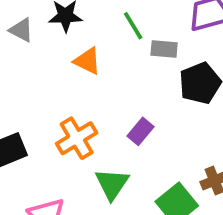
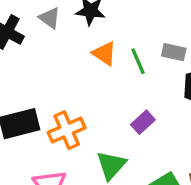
green line: (133, 26) -> (138, 61), moved
orange cross: (77, 138) -> (67, 130), moved

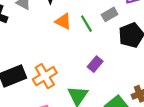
gray rectangle: (174, 52) -> (110, 14), turned -35

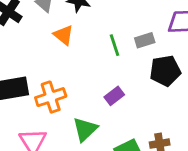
orange triangle: (63, 21) -> (63, 35), moved

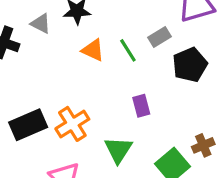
orange triangle: (63, 35) -> (93, 50), moved
purple rectangle: (114, 96) -> (141, 106), turned -54

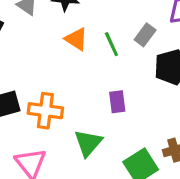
gray rectangle: (159, 37) -> (145, 35), turned -30
orange cross: (72, 124) -> (45, 111), turned 32

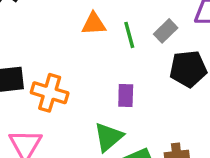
orange triangle: (76, 39) -> (94, 24), turned -45
green triangle: (88, 143) -> (108, 137), moved

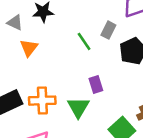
orange triangle: (94, 24) -> (29, 48), moved, turned -30
green triangle: (108, 137) -> (78, 107), moved

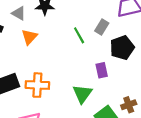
purple rectangle: (96, 84) -> (102, 70), moved
green triangle: (78, 107) -> (82, 94), moved

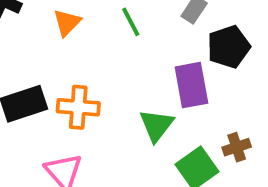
green line: (79, 35) -> (131, 22), moved
purple rectangle: (102, 70) -> (191, 85), size x1.6

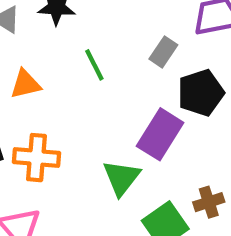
orange triangle: (67, 23) -> (25, 84), moved, turned 32
purple rectangle: (191, 85) -> (160, 134), turned 42

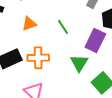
green line: (94, 65) -> (63, 27), moved

